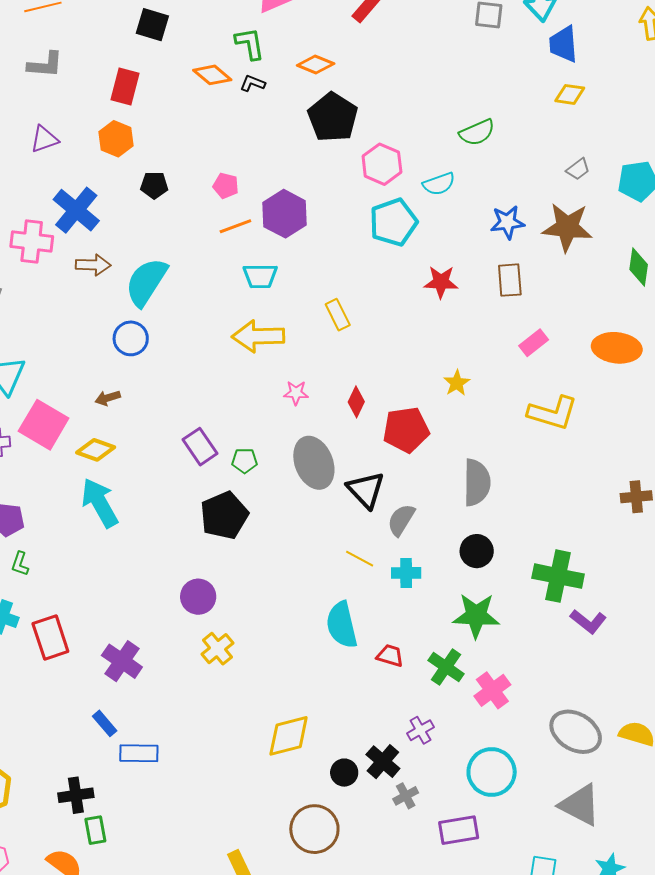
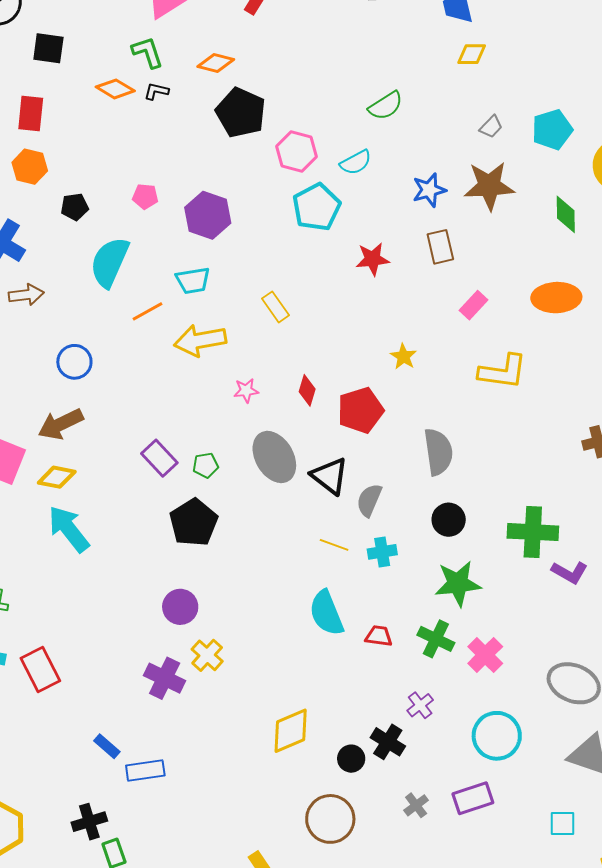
orange line: (235, 226) -> (148, 311), moved
cyan semicircle: (146, 282) -> (110, 262), moved
brown arrow: (108, 398) -> (61, 424), size x1.8
purple cross: (122, 661) -> (165, 678), moved
gray cross: (406, 796) -> (416, 805), moved

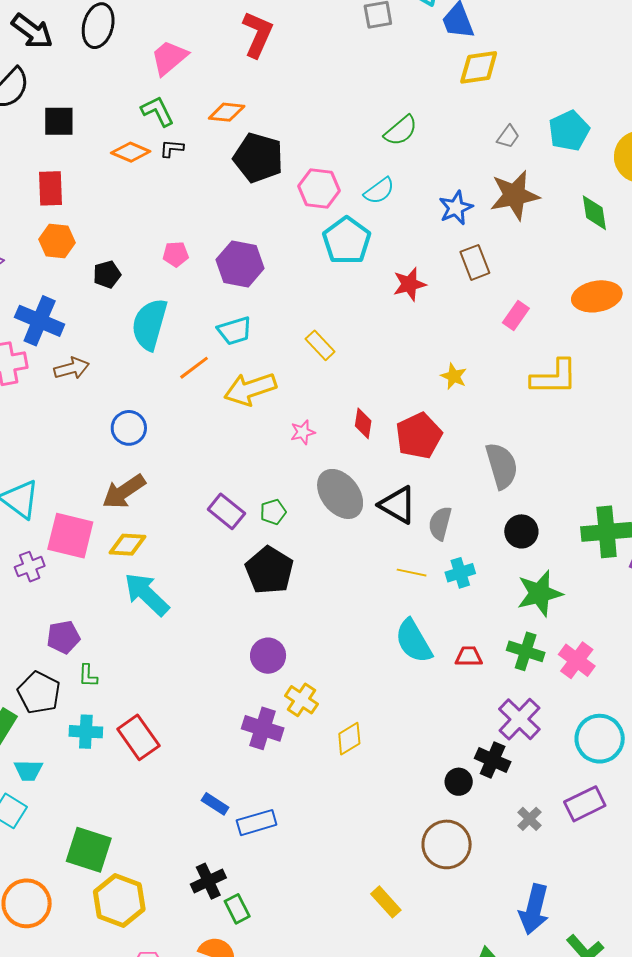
yellow diamond: (472, 54) -> (479, 67), size x1.4
purple cross: (420, 705) -> (519, 719), size x1.6
yellow diamond: (291, 731) -> (349, 739), moved, size x0.7

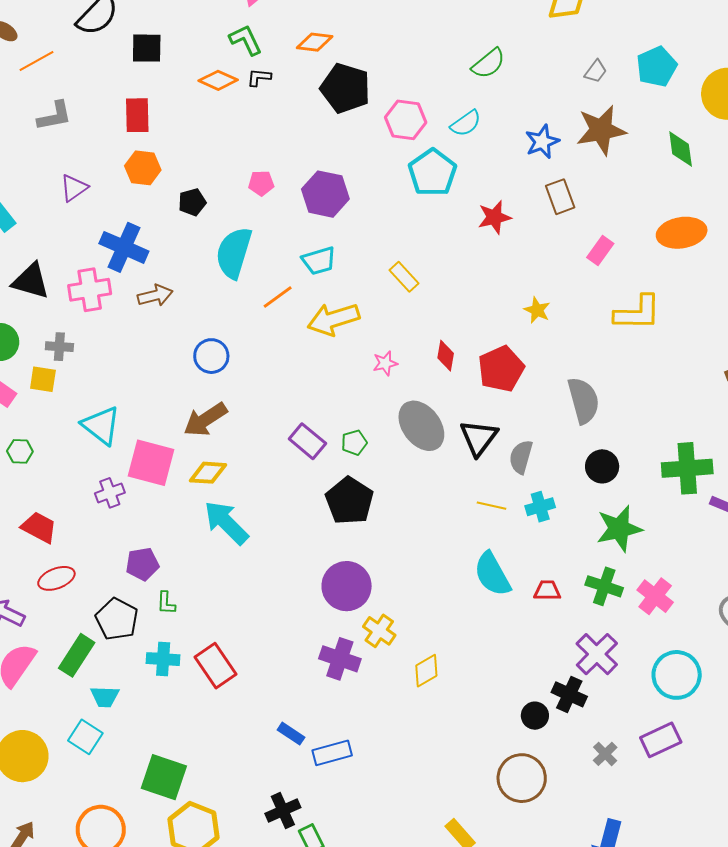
black triangle: (398, 505) -> (479, 438), turned 36
purple circle: (268, 656) -> (347, 586), size x1.4

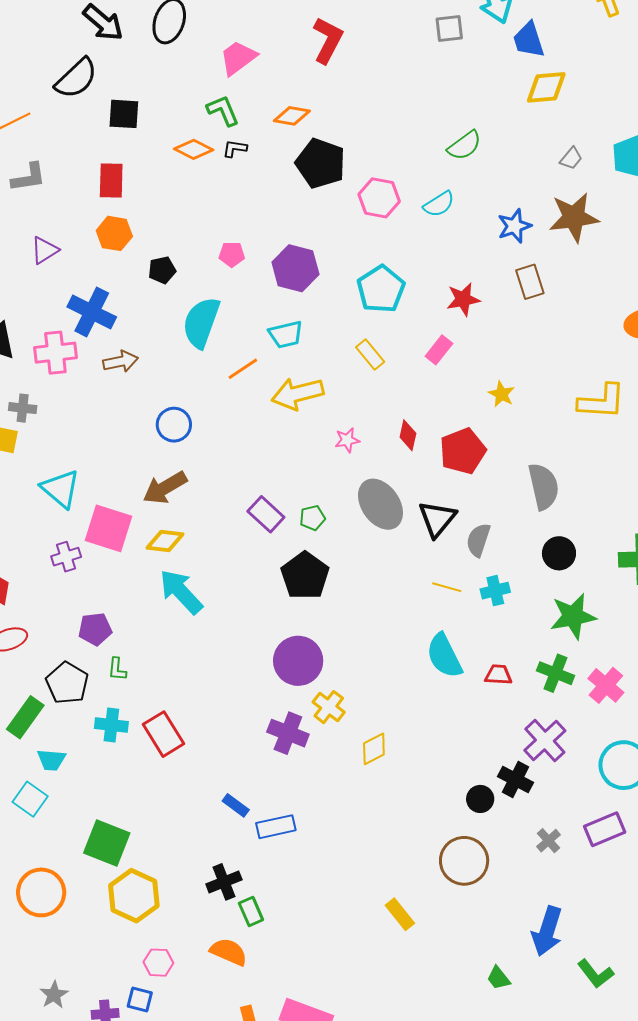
cyan pentagon: (432, 173) -> (381, 289), moved
pink rectangle: (600, 250) -> (439, 350), moved

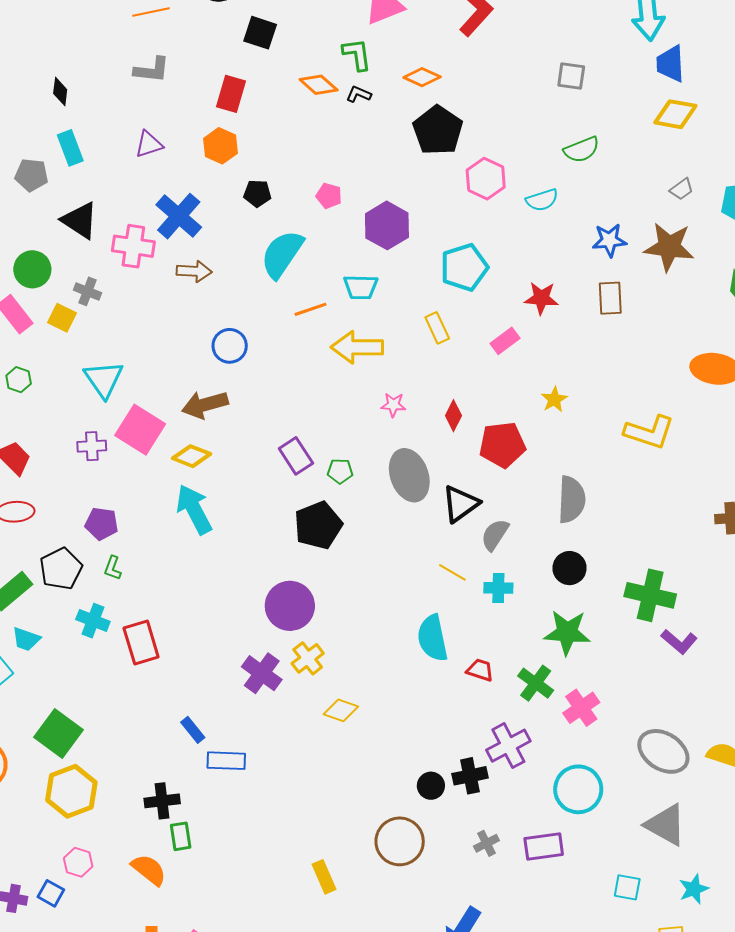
gray square: (449, 28) -> (571, 76), moved
yellow diamond: (374, 749) -> (341, 710), turned 32
black cross: (515, 780) -> (470, 776), turned 36

